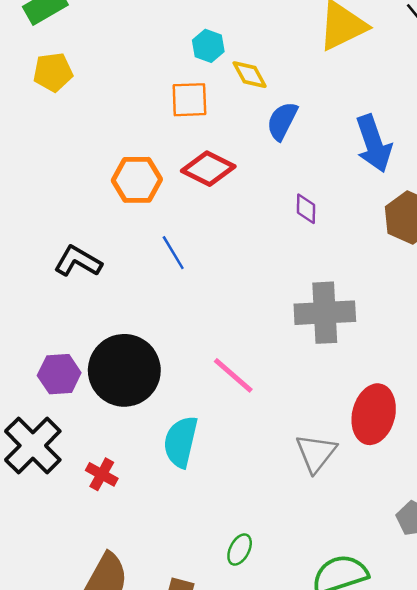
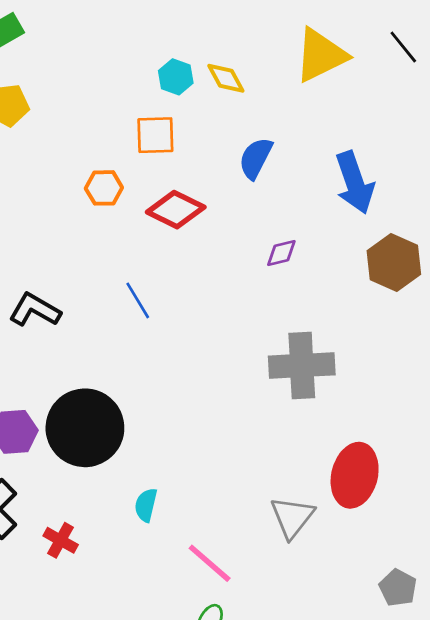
yellow diamond: (250, 75) -> (226, 78), moved
orange hexagon: (137, 180) -> (104, 188), moved, size x0.7
purple diamond: (306, 209) -> (281, 253), turned 76
pink line: (233, 375) -> (210, 563), moved
cyan semicircle: (181, 442) -> (146, 505), size x0.6

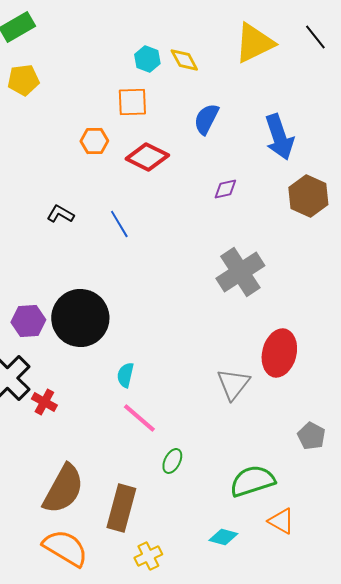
black L-shape: (35, 310) -> (60, 214), moved, size x0.7
gray cross: (302, 365) -> (240, 272), turned -30
red cross: (61, 540) -> (44, 402), moved
pink line: (210, 563) -> (139, 418), moved

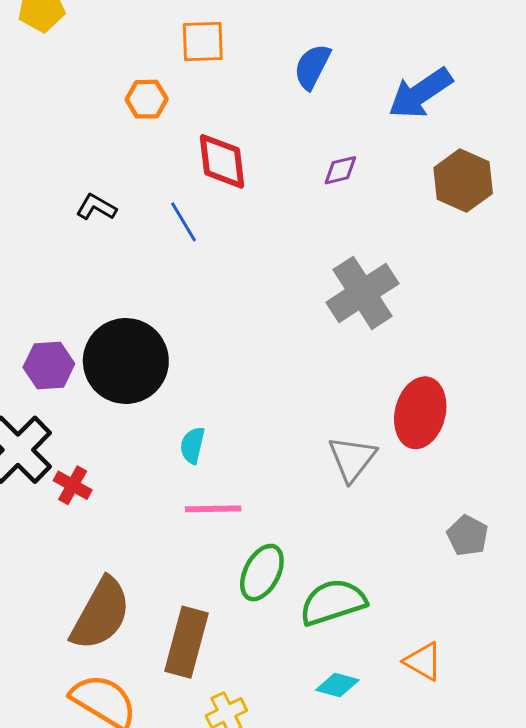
blue arrow: (279, 137) -> (420, 93), turned 75
red diamond: (147, 157) -> (222, 161), moved, turned 57
pink line: (139, 418) -> (213, 509), turned -42
green ellipse: (172, 461) -> (262, 573), size x1.5
green semicircle: (252, 481) -> (333, 602), moved

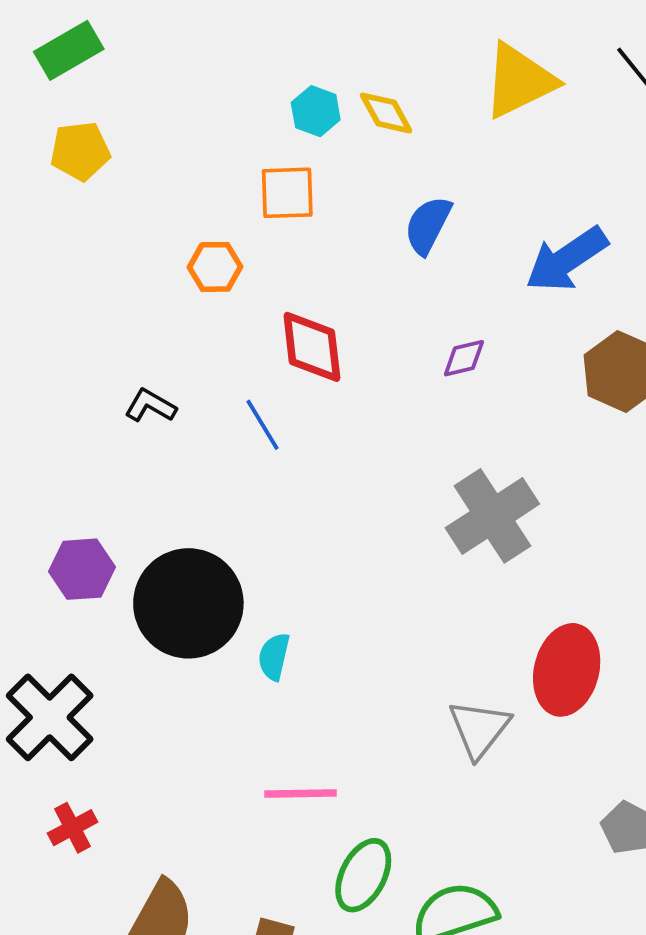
purple hexagon: (49, 365) -> (82, 569), moved
cyan semicircle: (192, 445) -> (274, 657), moved
red cross: (73, 485) -> (72, 828), moved, turned 33

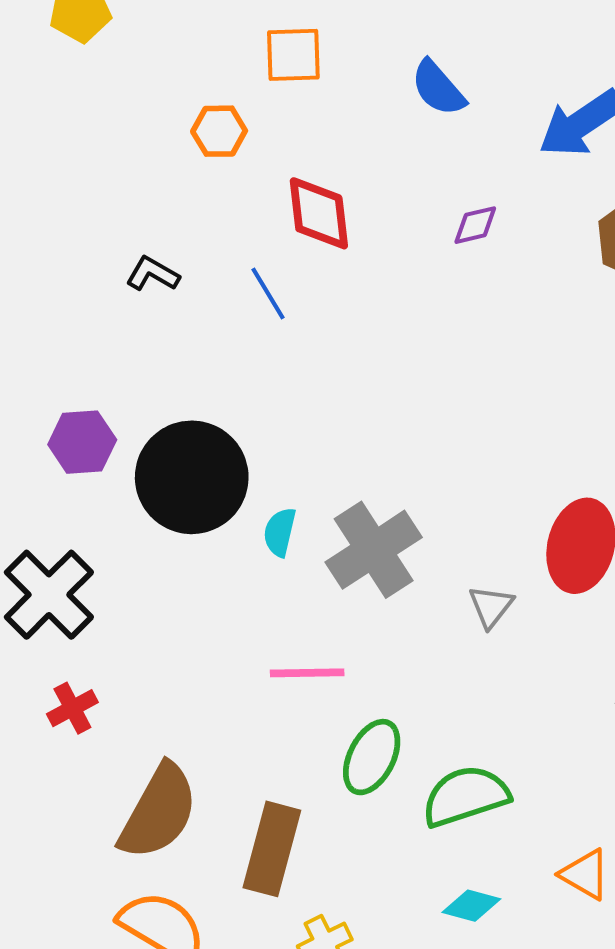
blue semicircle: (428, 225) -> (438, 88), turned -68
gray cross: (492, 516) -> (374, 550), moved
gray triangle: (479, 729) -> (491, 606), size x0.7

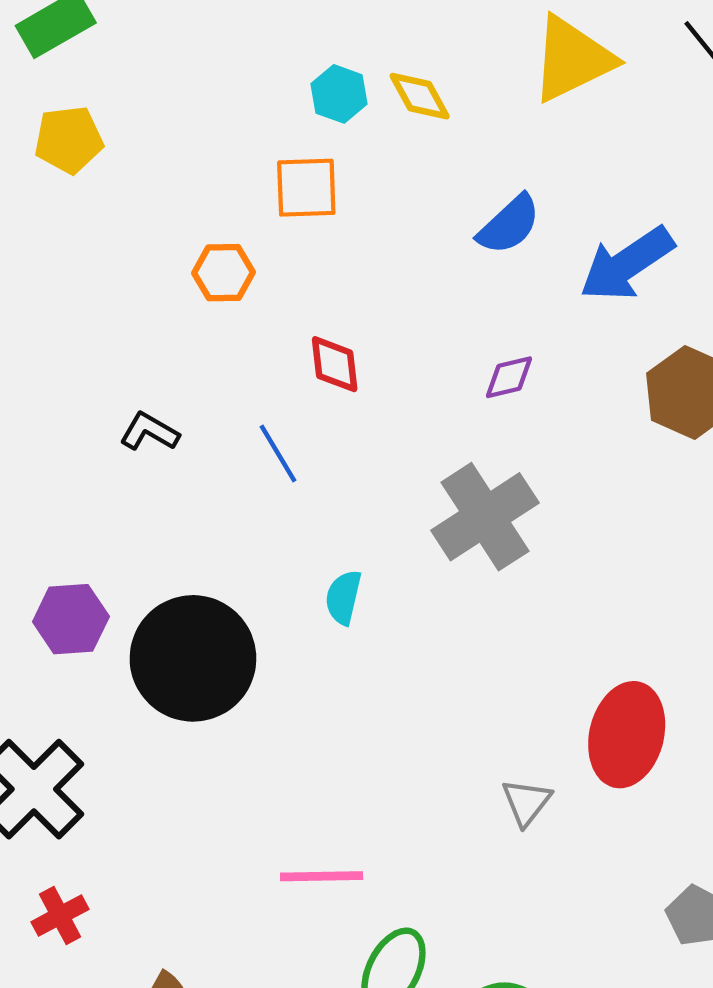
blue semicircle: (438, 88) -> (509, 225), moved, turned -92
red diamond: (319, 213) -> (335, 364), size x0.7
cyan semicircle: (280, 532) -> (343, 597), moved
gray cross: (374, 550) -> (485, 517), moved

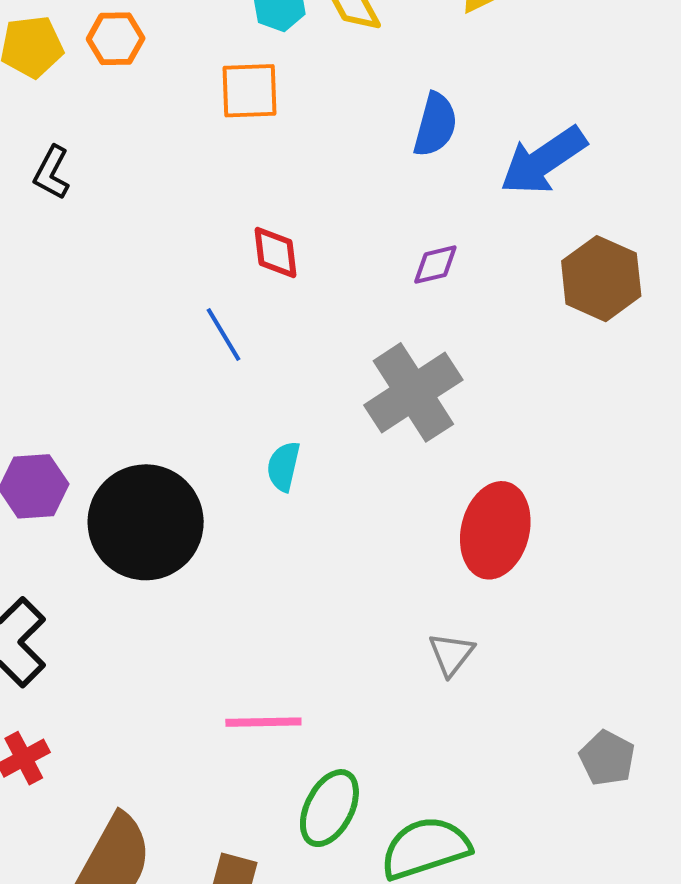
blue semicircle: (509, 225) -> (435, 125), turned -32
orange hexagon: (223, 273) -> (116, 39), moved
black L-shape: (149, 432) -> (52, 173), moved, turned -92
red ellipse: (627, 735) -> (495, 530), moved

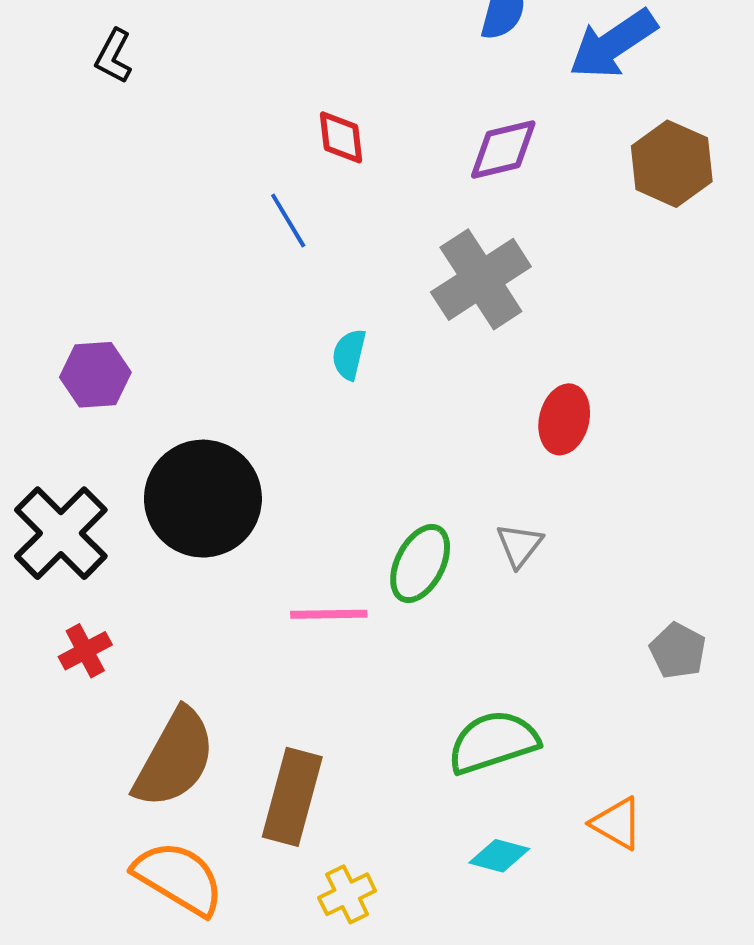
purple diamond: (435, 265) -> (503, 150), size x1.5
black circle: (146, 522) -> (203, 499), moved
red ellipse: (495, 530) -> (564, 419), size x0.7
green ellipse: (329, 808) -> (420, 563), moved

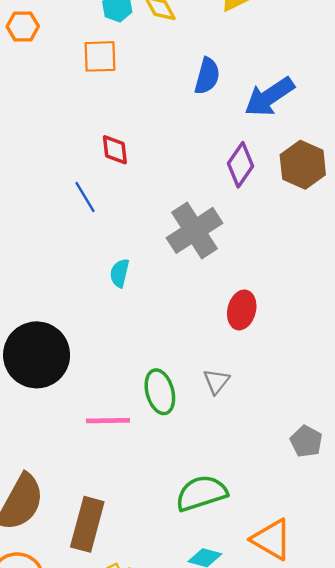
purple diamond: (503, 150) -> (241, 165), moved, turned -42
green ellipse: (420, 563) -> (160, 392), turned -42
orange triangle: (617, 823) -> (272, 539), size x1.4

